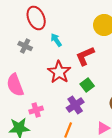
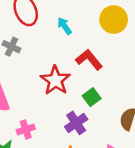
cyan arrow: (56, 40) -> (64, 26), moved
red L-shape: (85, 56) -> (89, 60), turned 75

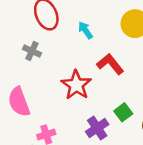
green square: (92, 97) -> (123, 112), moved

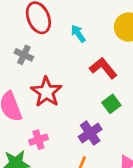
red star: (76, 85) -> (46, 92), moved
green square: (123, 112) -> (111, 104), moved

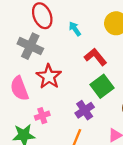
gray cross: (24, 55) -> (30, 46), size x1.6
green square: (111, 104) -> (102, 86), size x1.5

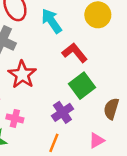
cyan arrow: (75, 29) -> (52, 21), size x1.5
pink cross: (42, 116) -> (15, 118), turned 32

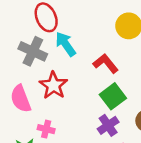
cyan arrow: (52, 21) -> (66, 44), moved
purple cross: (62, 112) -> (108, 125), moved

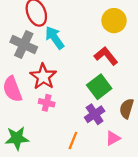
red L-shape: (106, 63) -> (106, 56), moved
pink cross: (46, 129) -> (47, 103), moved

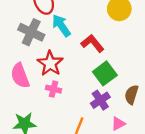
red L-shape: (106, 56) -> (93, 43), moved

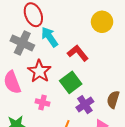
green square: (105, 73) -> (71, 82), moved
pink cross: (54, 89) -> (42, 103), moved

